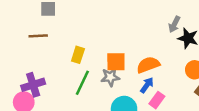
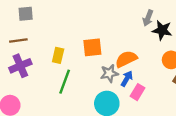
orange square: (116, 62) -> (92, 47), moved
gray star: (110, 77) -> (109, 73), moved
purple cross: (33, 85) -> (20, 66), moved

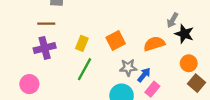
orange square: (92, 47) -> (116, 40), turned -30
orange semicircle: (126, 59) -> (154, 44), moved

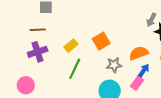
yellow rectangle: (82, 43) -> (71, 46), turned 32
orange semicircle: (154, 44) -> (139, 53), moved
blue arrow: (144, 75) -> (144, 70), moved

